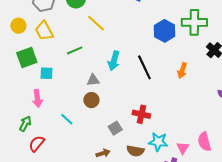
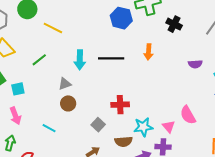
black line: (144, 67) -> (111, 58), turned -50

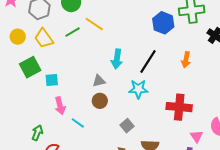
black line: (111, 58) -> (148, 62), turned -65
green line: (39, 60) -> (73, 32), moved
red cross: (120, 105) -> (179, 107), moved, size x1.4
pink arrow: (15, 116) -> (60, 106), moved
cyan star: (143, 127) -> (138, 89), moved

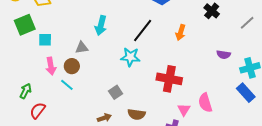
cyan arrow: (117, 59) -> (101, 26), moved
gray triangle: (99, 81) -> (82, 48), moved
brown circle: (100, 101) -> (72, 66), moved

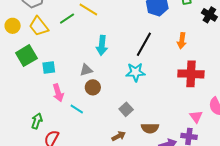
brown circle: (72, 66) -> (93, 87), moved
red cross: (169, 79) -> (191, 74), moved

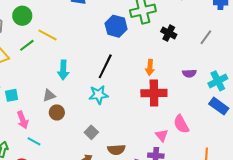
orange arrow: (182, 41) -> (150, 67), moved
cyan line: (77, 109) -> (34, 141), moved

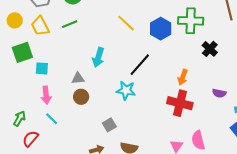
yellow line: (48, 35) -> (126, 23), moved

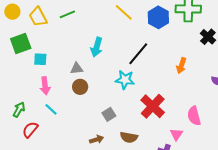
red cross: (180, 103) -> (153, 106), moved, turned 30
pink semicircle: (198, 140) -> (194, 116), moved

